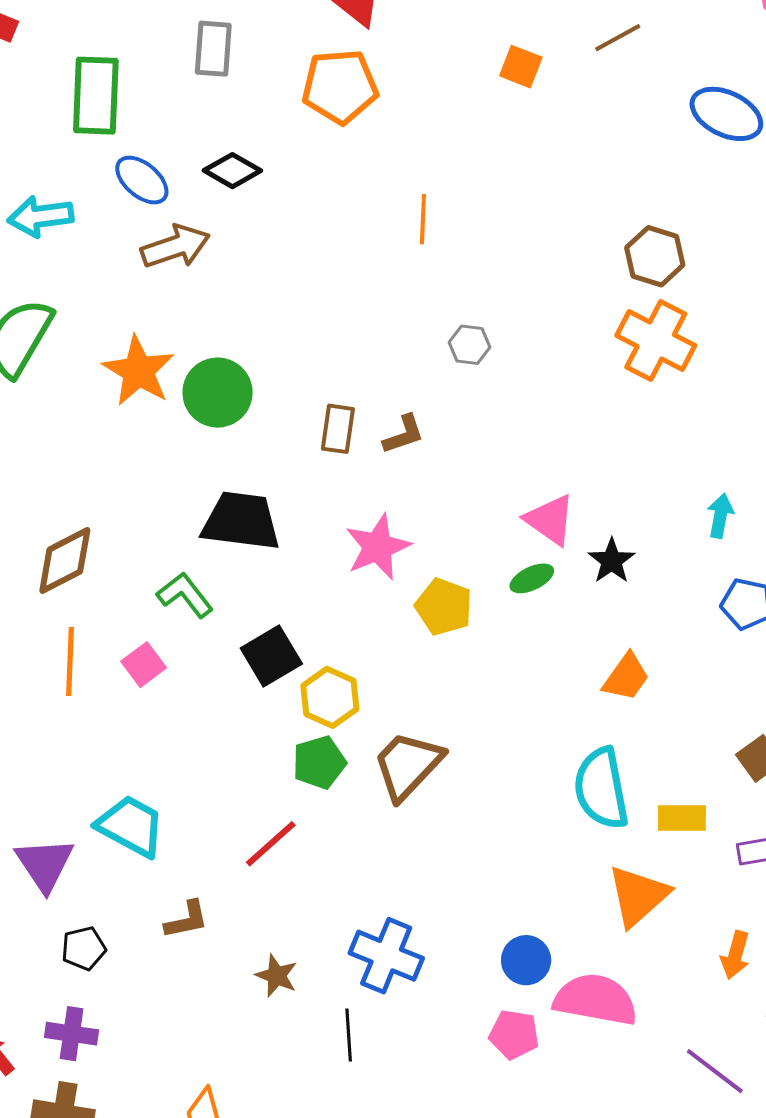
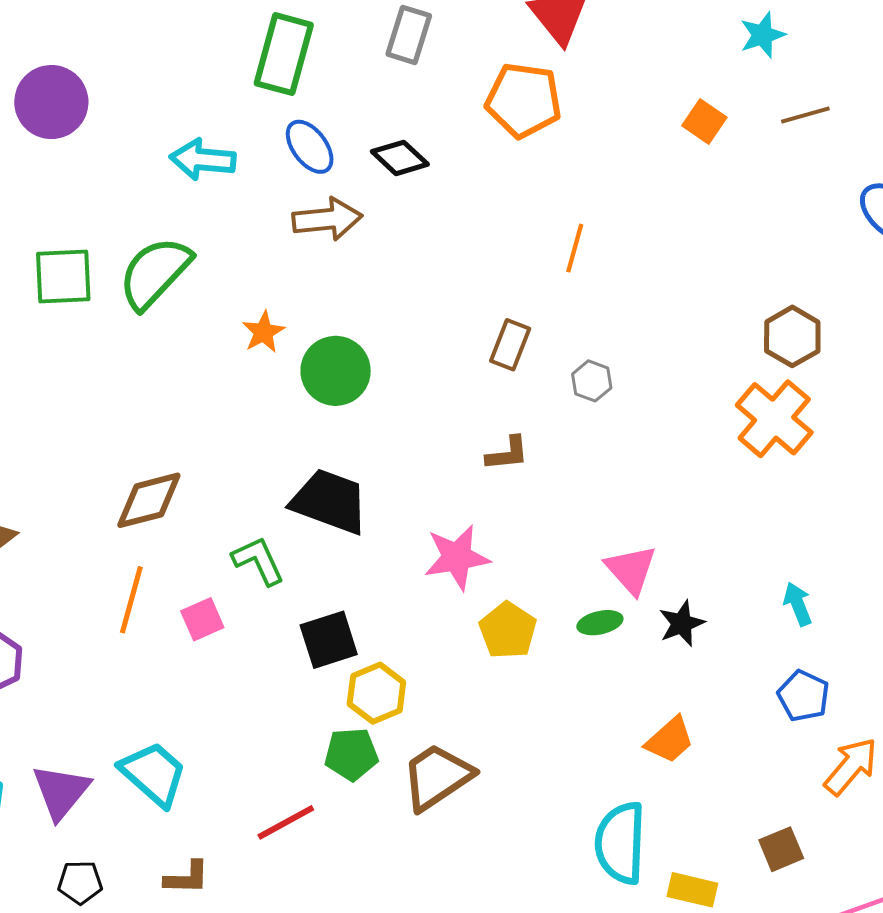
orange star: (138, 371) -> (263, 332), size x0.6
brown rectangle: (338, 429) -> (510, 345), moved
cyan arrow: (720, 516) -> (798, 604), turned -45

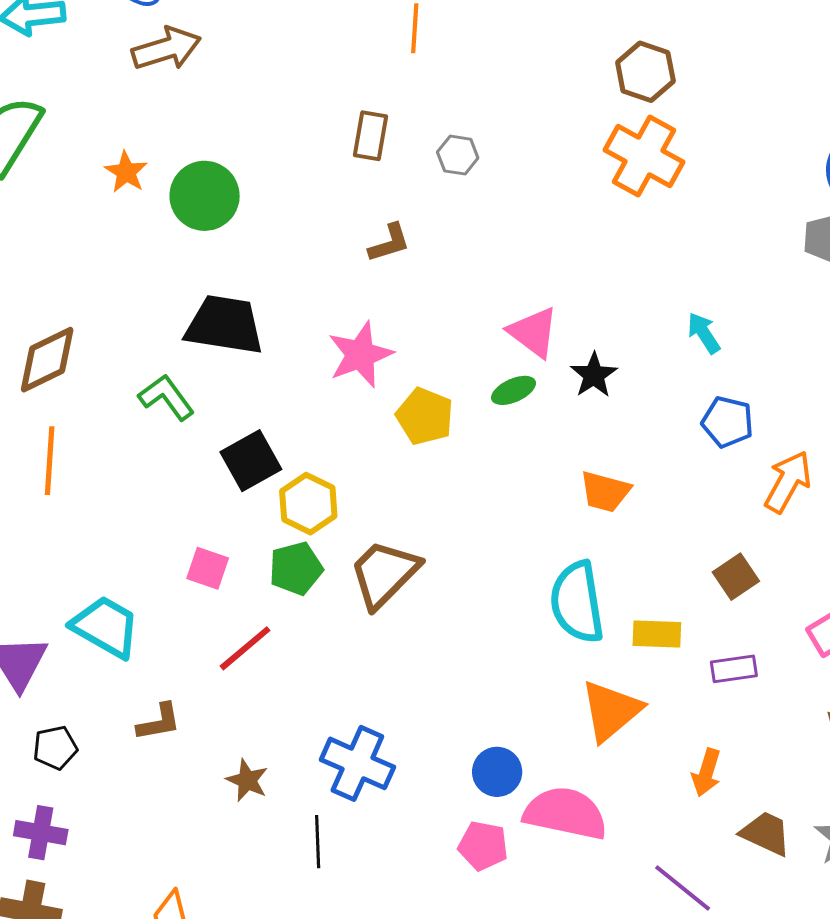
pink square: (202, 619) -> (208, 568), moved, turned -36
orange trapezoid: (670, 740) -> (605, 492), turned 68

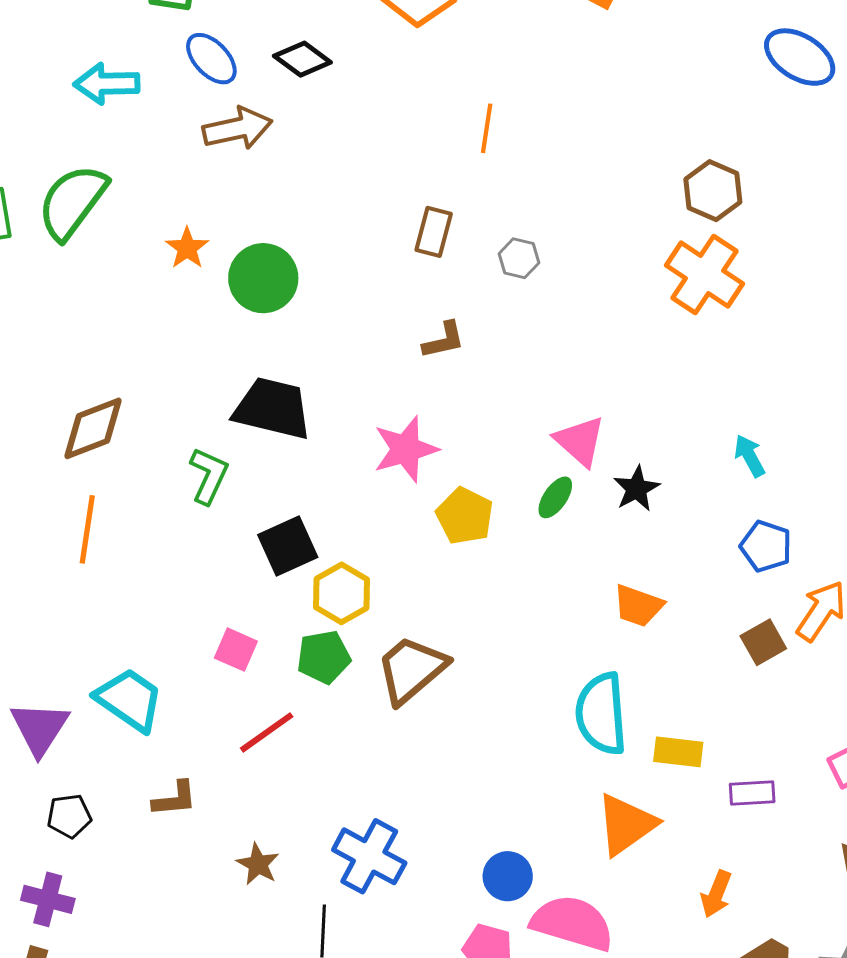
green ellipse: (513, 390) -> (555, 497), turned -36
green L-shape: (166, 397) -> (209, 476), turned 56
brown square: (736, 577) -> (763, 642), moved

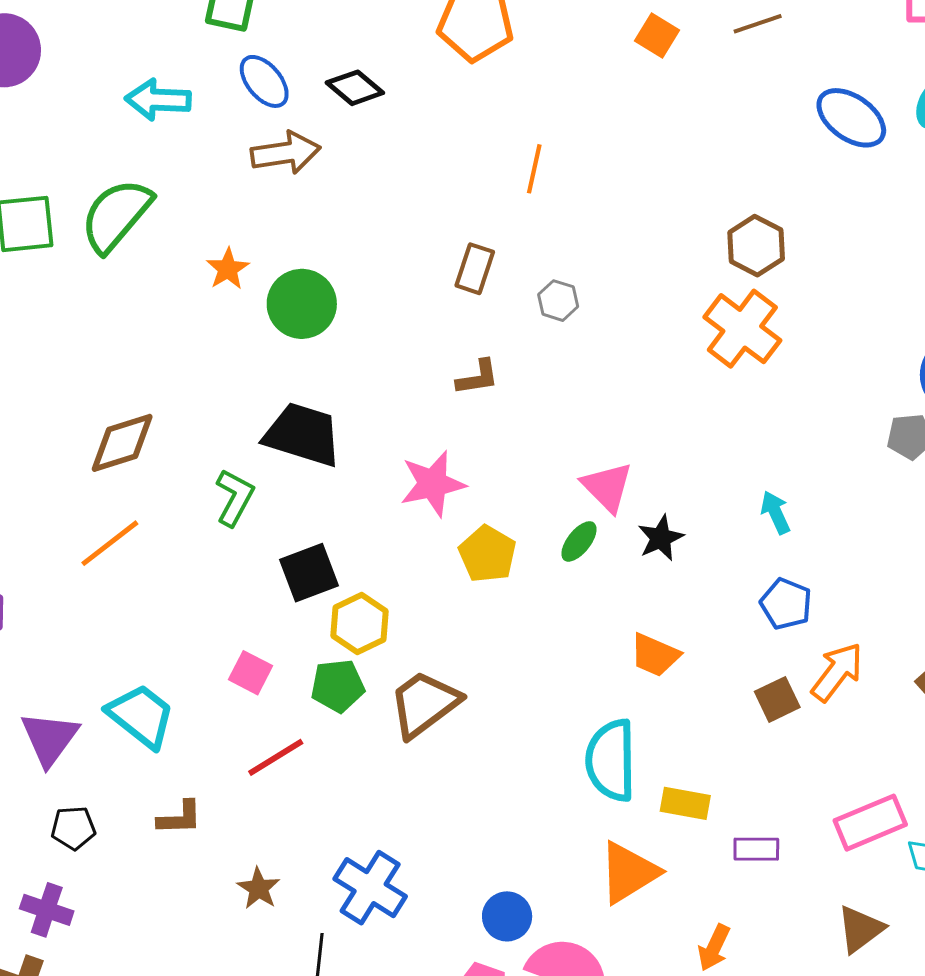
orange line: (87, 529) -> (110, 543), turned 40

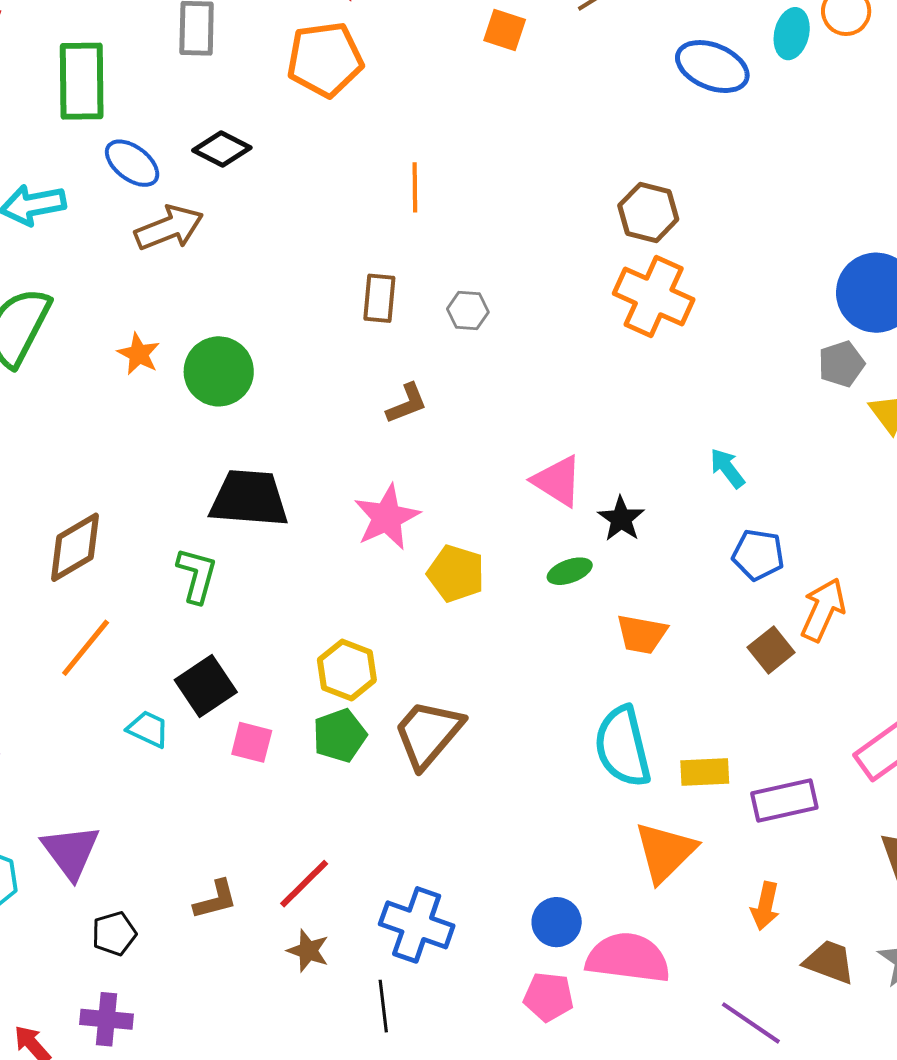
green ellipse: (579, 541) -> (570, 571), moved, turned 45
black square: (309, 573) -> (206, 686), moved
cyan trapezoid: (141, 716) -> (148, 729), moved, size x0.6
red line: (276, 757) -> (304, 884), moved
purple rectangle: (756, 849) -> (784, 800), size x1.4

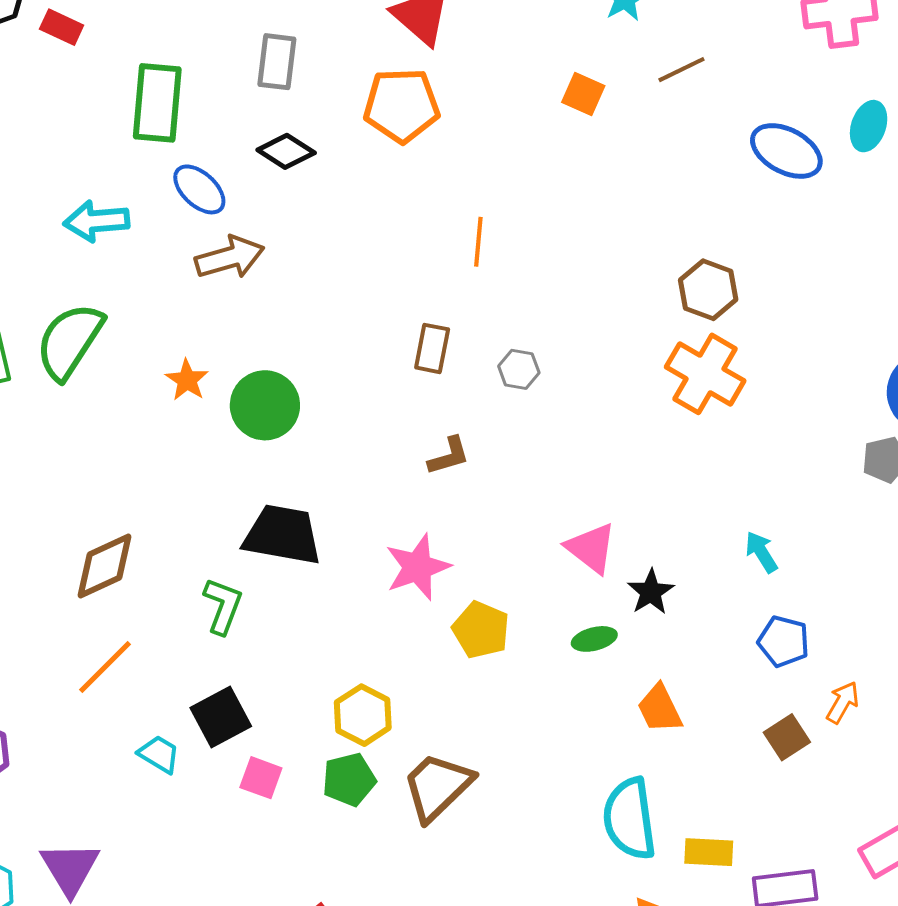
black diamond: (222, 149) -> (286, 151), moved
orange arrow: (823, 610) -> (843, 702), size x0.7
orange trapezoid: (642, 634) -> (660, 709), turned 48

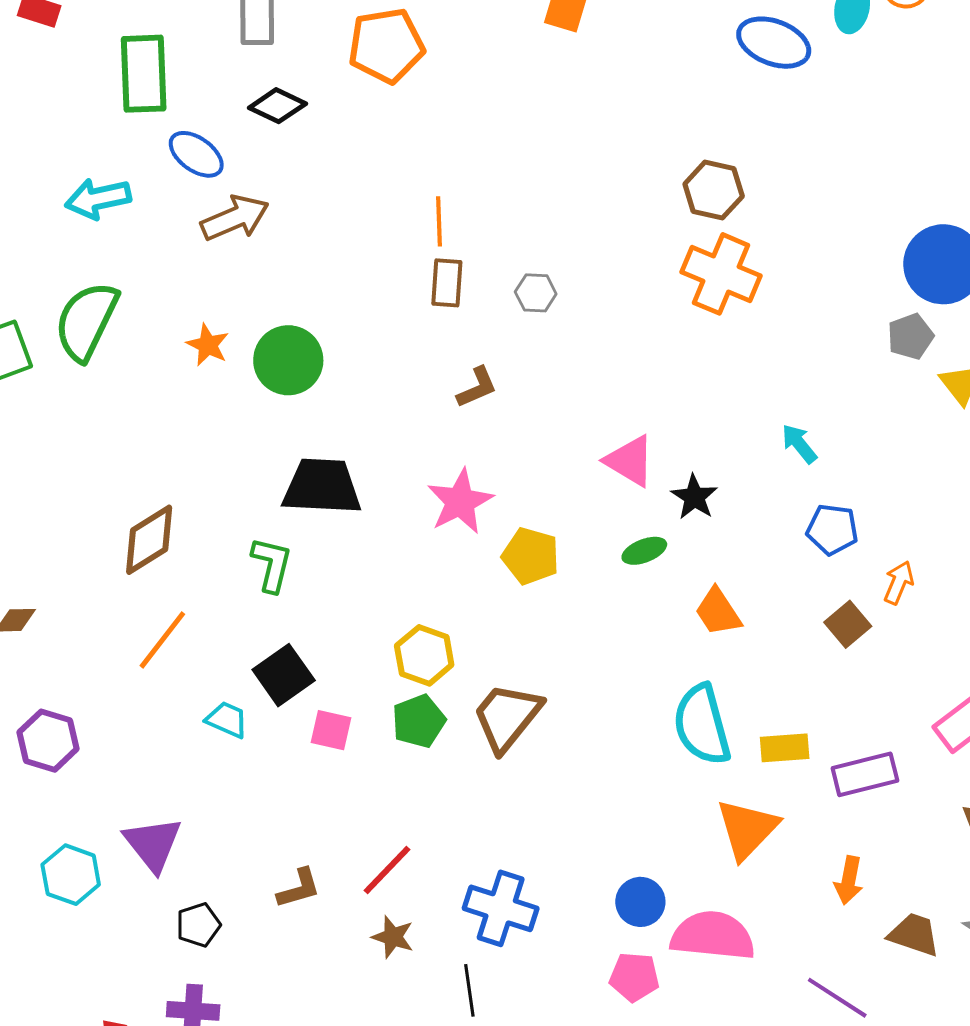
orange line: (478, 242) -> (439, 221), moved

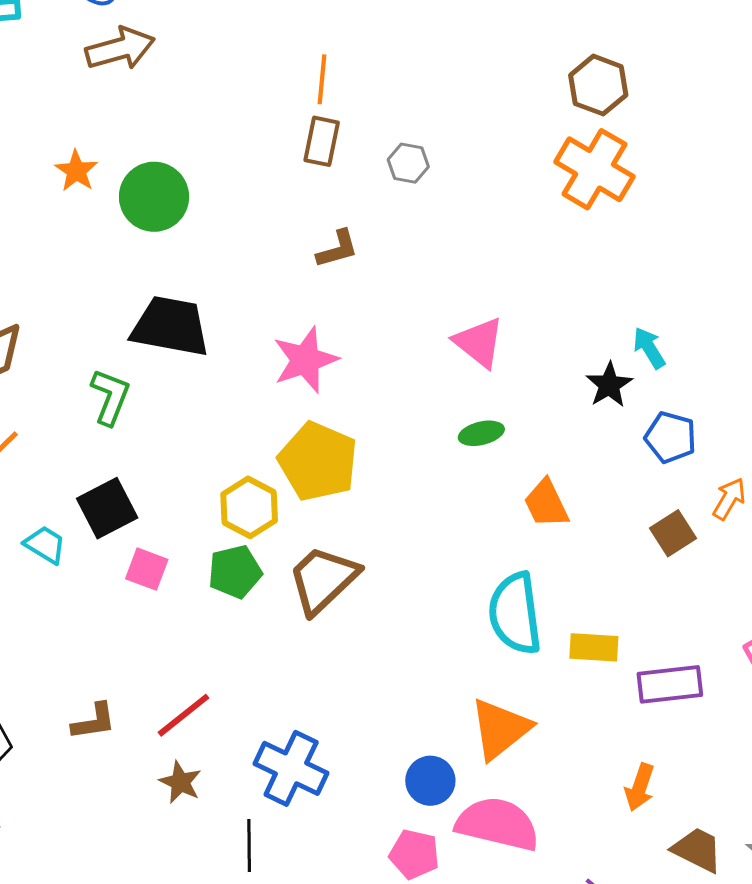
black star: (694, 497) -> (609, 385), moved
yellow pentagon: (531, 556) -> (318, 462), moved, size x1.4
orange triangle: (747, 829) -> (500, 729), moved

